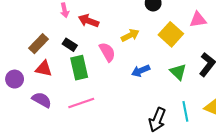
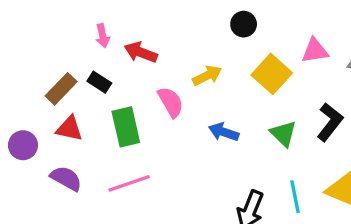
black rectangle: (70, 45) -> (99, 82), moved
blue arrow: (141, 71) -> (224, 132), turned 42

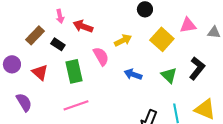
brown rectangle: (61, 89) -> (35, 35), moved
red triangle: (69, 129) -> (40, 72), turned 30
purple circle: (23, 145) -> (12, 64), moved
purple semicircle: (66, 178) -> (24, 102), moved, turned 30

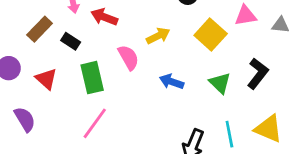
pink line: (76, 105) -> (95, 123), turned -35

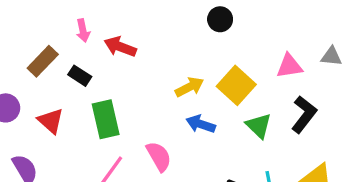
pink triangle: (246, 16) -> (289, 66), moved
yellow square: (211, 34) -> (236, 85), moved
yellow arrow: (158, 36) -> (189, 87), moved
pink semicircle: (128, 57) -> (159, 156), moved

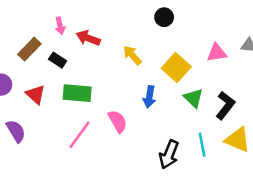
yellow arrow: (189, 87) -> (132, 55), moved, turned -105
black L-shape: (304, 114) -> (225, 105), moved
green rectangle: (106, 119) -> (77, 93), turned -72
blue arrow: (201, 124) -> (149, 97), turned -100

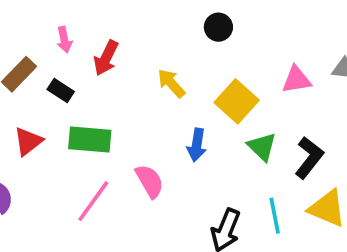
red arrow: (88, 38) -> (106, 58), turned -85
red triangle: (35, 94) -> (28, 141), turned 40

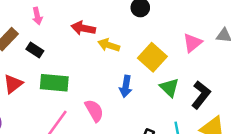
red arrow: (106, 58) -> (83, 28), moved, turned 75
pink triangle: (296, 80) -> (192, 43), turned -30
yellow arrow: (171, 83) -> (109, 45), turned -30

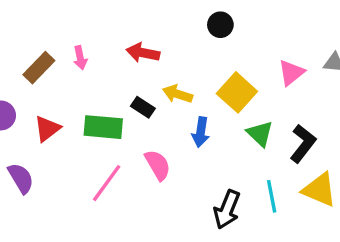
pink arrow: (37, 16) -> (80, 58), moved
yellow arrow: (109, 45) -> (178, 94), moved
black rectangle: (35, 50) -> (143, 107), moved

